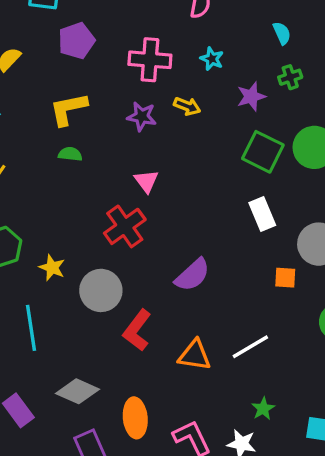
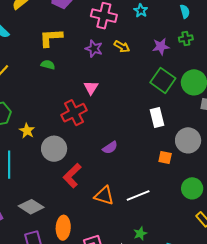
cyan star: (212, 59) -> (141, 11), moved
purple semicircle: (193, 275) -> (110, 148), size x0.7

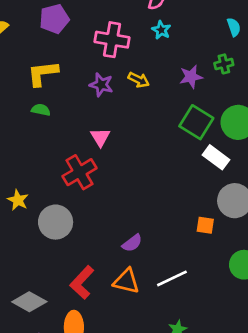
cyan semicircle: (185, 11) -> (234, 27), moved
white rectangle: (157, 117) -> (216, 157), moved, turned -36
purple semicircle: (110, 148) -> (132, 243), moved
red L-shape: (72, 176) -> (82, 282), moved

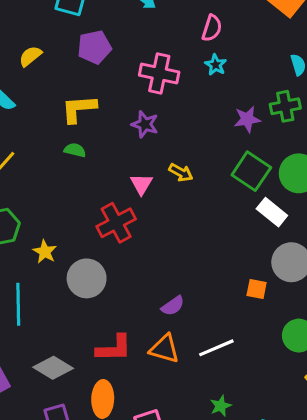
green cross: (224, 64) -> (285, 106), size x1.4
yellow arrow: (139, 80) -> (181, 173), moved
red L-shape: (82, 282) -> (114, 348), turned -136

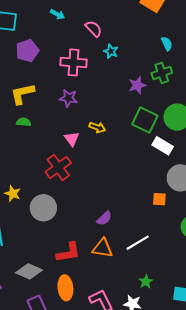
pink semicircle: (212, 28) -> (94, 29), moved, turned -54

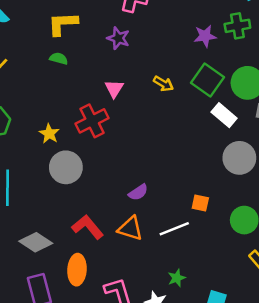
yellow arrow: (97, 127) -> (163, 84), moved
yellow star: (13, 194) -> (49, 134), moved
orange square: (159, 199) -> (200, 203), moved
red L-shape: (68, 252) -> (88, 227), turned -130

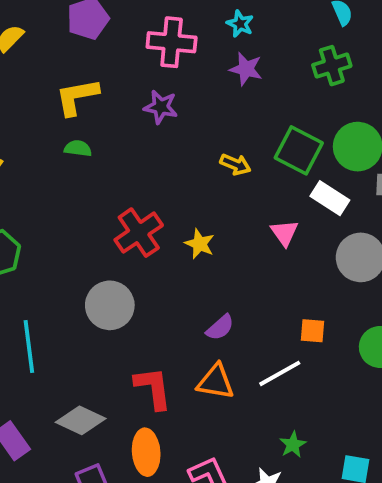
purple star: (205, 36) -> (246, 69), moved, turned 30
pink triangle: (114, 89) -> (285, 233), moved
yellow star: (49, 134) -> (200, 244), moved
red L-shape: (88, 227) -> (153, 388), turned 40

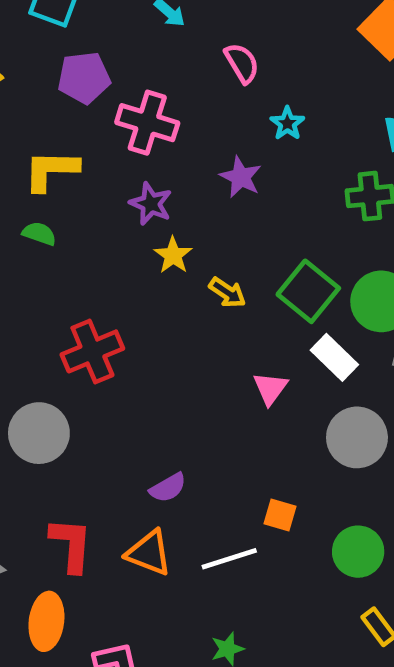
cyan star: (240, 24) -> (287, 123), moved
pink cross: (172, 42) -> (147, 123), moved
purple star: (246, 69) -> (241, 177), moved
yellow star: (200, 244) -> (173, 255), moved

